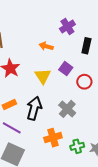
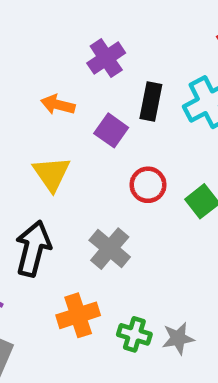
purple square: (66, 69) -> (111, 130), moved
green cross: (77, 146) -> (134, 334), turned 32

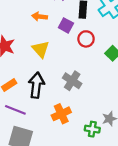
red circle: (148, 185) -> (86, 39), moved
green cross: (134, 334) -> (92, 129), moved

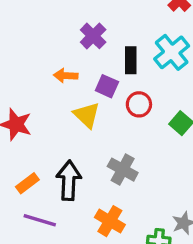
yellow triangle: (41, 49) -> (87, 115), moved
orange cross: (61, 114) -> (110, 221), turned -30

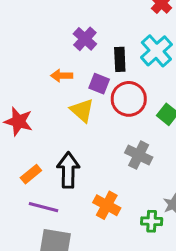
red circle: (139, 104) -> (129, 99), size x1.5
gray cross: (123, 170) -> (139, 155), moved

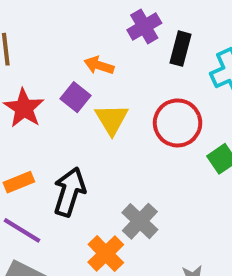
black rectangle: (120, 59) -> (180, 49), moved
purple square: (99, 84) -> (75, 97), moved
gray cross: (139, 155) -> (140, 221), moved

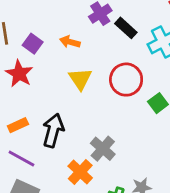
black rectangle: (180, 49) -> (126, 28), turned -60
purple square: (75, 97) -> (33, 44), moved

